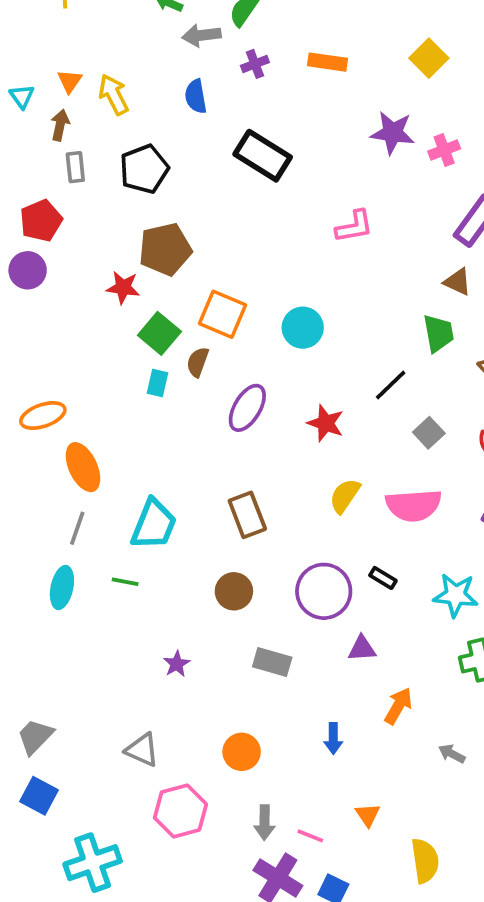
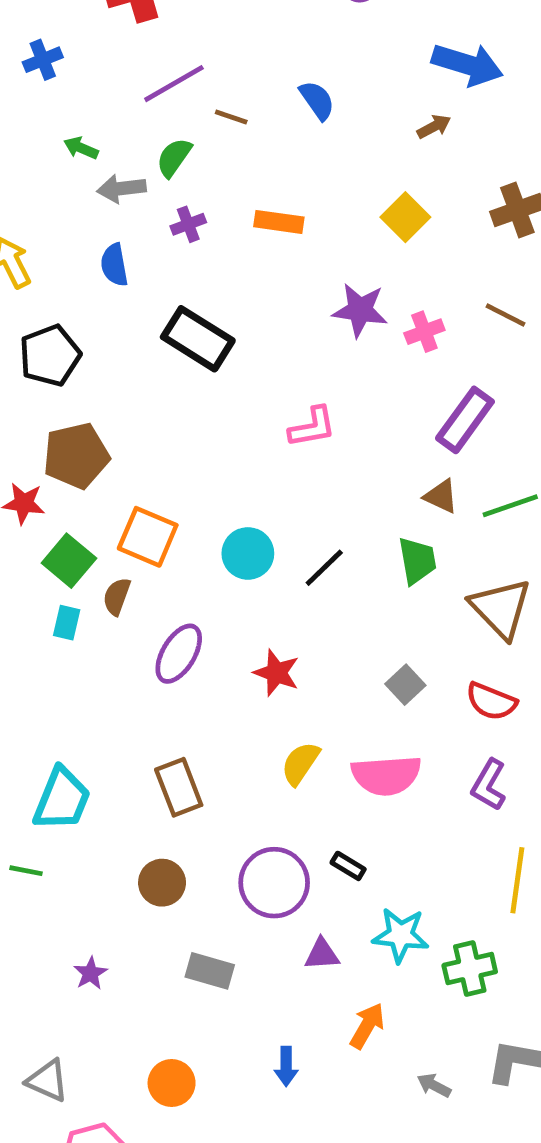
black line: (391, 385) -> (324, 568), moved
cyan star: (456, 595) -> (401, 935), moved

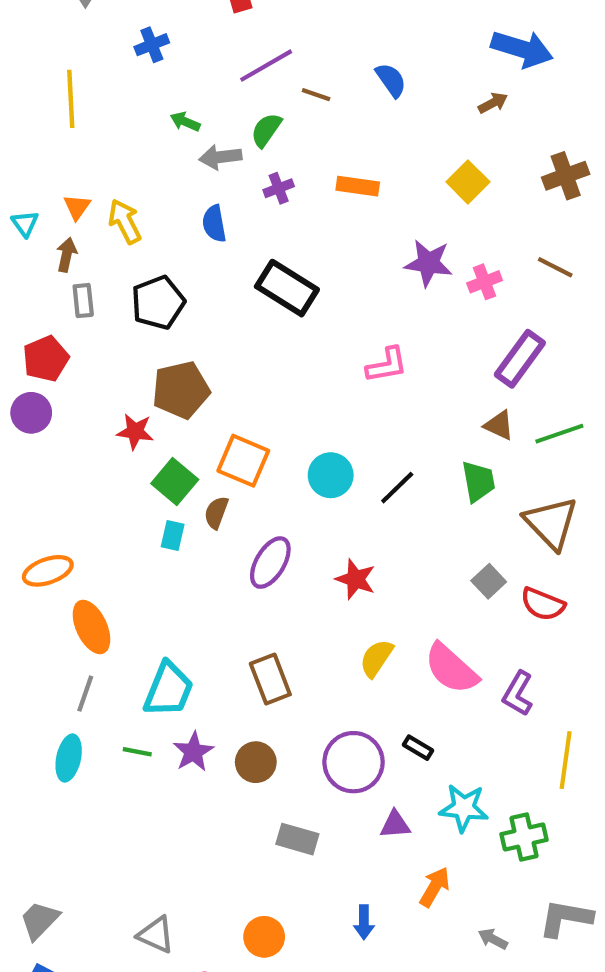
gray square: (405, 685) -> (489, 581), moved
pink semicircle: (386, 775) -> (451, 669), turned 46
purple L-shape: (489, 785) -> (518, 694), moved
purple star: (90, 973) -> (193, 752), moved, size x1.4

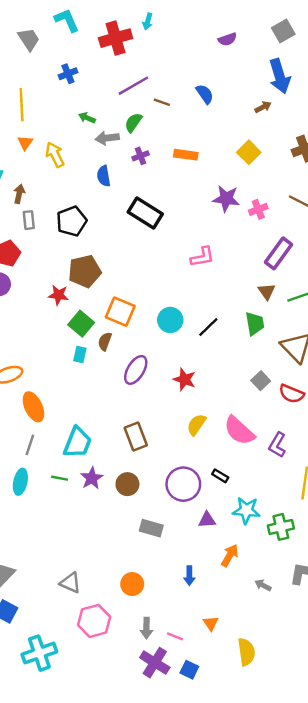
blue arrow: (522, 49) -> (280, 76), turned 56
orange triangle: (77, 207) -> (25, 143), moved
yellow arrow: (125, 221) -> (55, 155), moved
brown triangle: (499, 425) -> (267, 291), turned 30

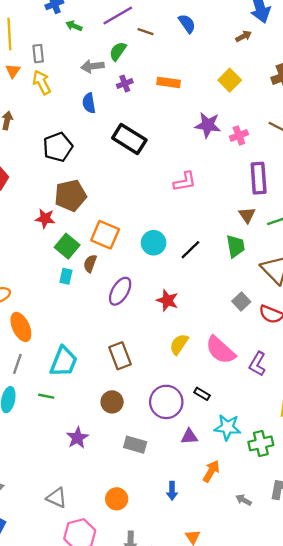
green arrow: (87, 118) -> (74, 26), moved
gray rectangle: (29, 220) -> (38, 54), moved
purple rectangle: (278, 253) -> (259, 178), turned -40
purple star: (92, 478) -> (77, 438), moved

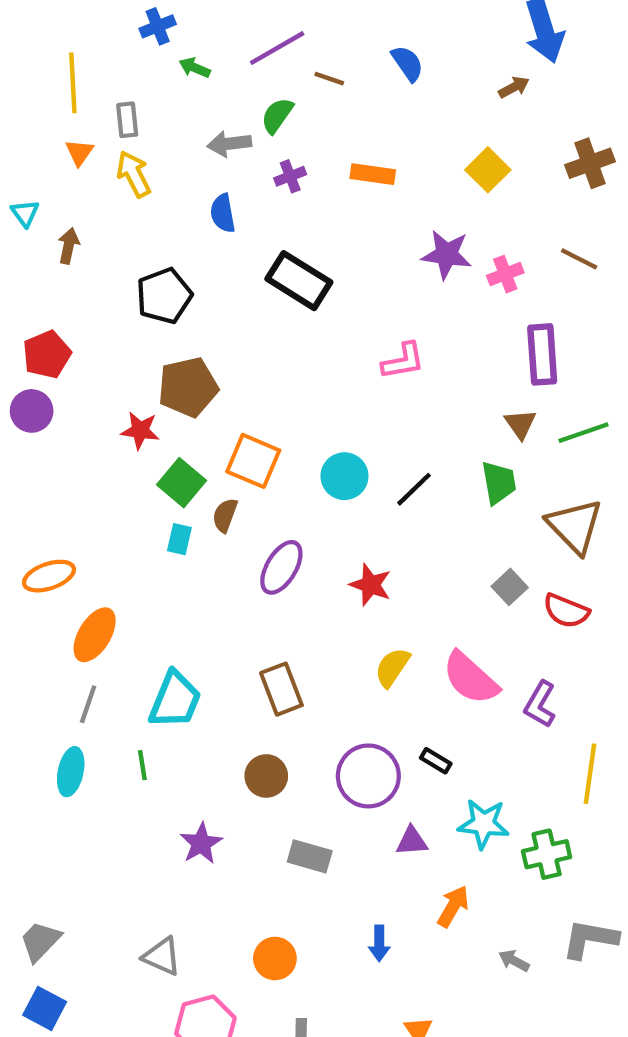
orange ellipse: (21, 327) -> (95, 635), turned 56
green line: (46, 396) -> (142, 765), turned 70

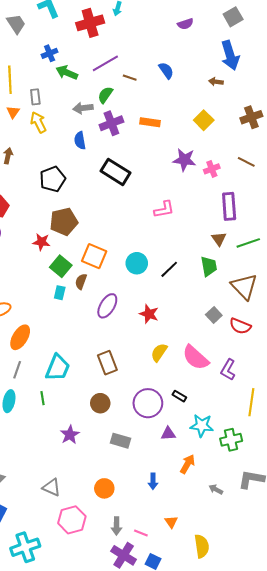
green arrow: (195, 68) -> (67, 73), size x1.5
brown arrow: (514, 87) -> (216, 82), turned -144
purple cross: (290, 176) -> (111, 123), size x1.6

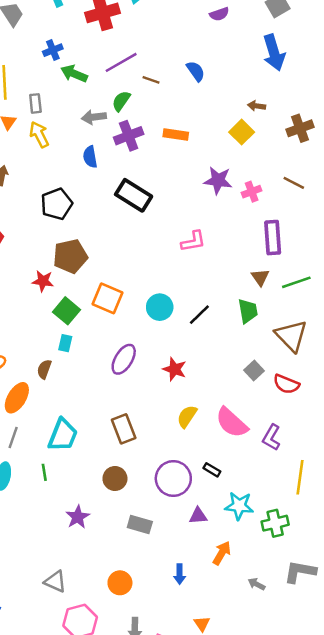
brown arrow: (216, 82) -> (257, 106), moved
brown semicircle: (81, 281) -> (44, 369), moved

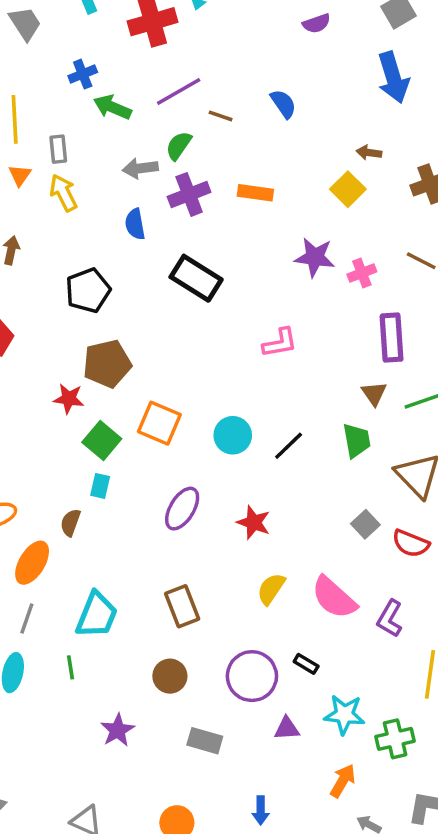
orange arrow: (222, 553) -> (343, 781), moved

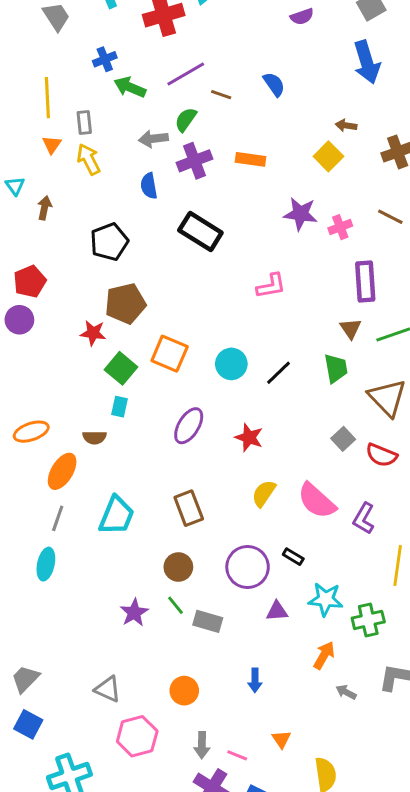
brown semicircle: (70, 523) -> (94, 437), turned -110
green line: (70, 667) -> (175, 605), moved, turned -30

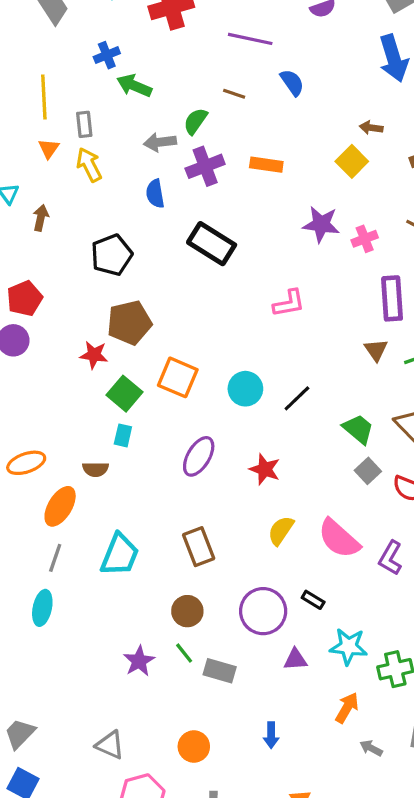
purple line: (186, 74) -> (250, 39), moved, turned 42
green trapezoid: (336, 368) -> (358, 429), moved, turned -40

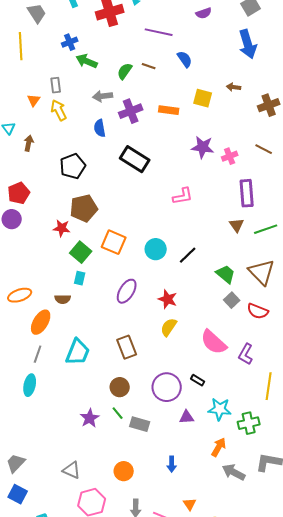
yellow line: (44, 97) -> (21, 46), moved
green semicircle: (195, 121) -> (125, 71), moved
yellow square: (352, 161) -> (203, 98), moved, turned -30
yellow semicircle: (281, 531) -> (169, 327), moved
gray arrow: (371, 748) -> (234, 472), size x1.6

